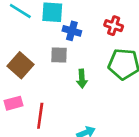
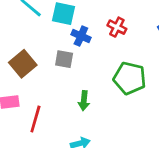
red cross: (114, 26) -> (117, 27), moved
green arrow: (82, 79) -> (84, 101), moved

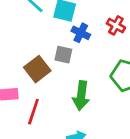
brown square: (23, 64) -> (37, 69), moved
green arrow: (84, 101) -> (81, 96), size x1.5

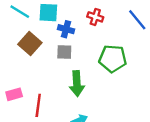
gray square: (63, 55) -> (64, 52), moved
brown square: (37, 69) -> (30, 44), moved

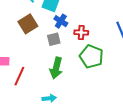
red cross: (95, 17) -> (81, 33), moved, turned -32
gray square: (64, 52) -> (54, 39), turned -32

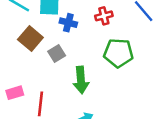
red cross: (81, 33) -> (104, 16), moved
gray square: (54, 39) -> (57, 53), moved

